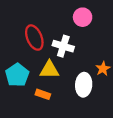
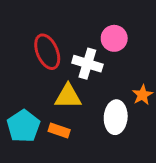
pink circle: (83, 17) -> (114, 38), moved
cyan pentagon: (17, 75) -> (23, 126), moved

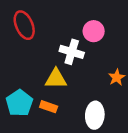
red ellipse: (47, 52) -> (24, 25), moved
white ellipse: (116, 117) -> (95, 115), moved

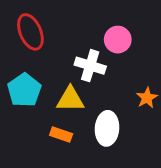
cyan pentagon: (19, 103) -> (24, 90), moved
white ellipse: (95, 115) -> (107, 128), moved

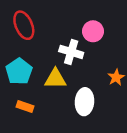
orange rectangle: (61, 135) -> (25, 107), moved

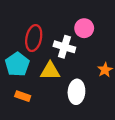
red ellipse: (24, 25) -> (34, 38), moved, turned 35

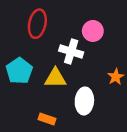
red ellipse: (34, 38) -> (37, 24), moved
orange rectangle: (23, 96) -> (47, 119), moved

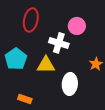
orange rectangle: (47, 119) -> (25, 99), moved

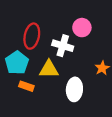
red ellipse: (31, 20) -> (32, 36), moved
orange rectangle: (25, 99) -> (26, 86), moved

